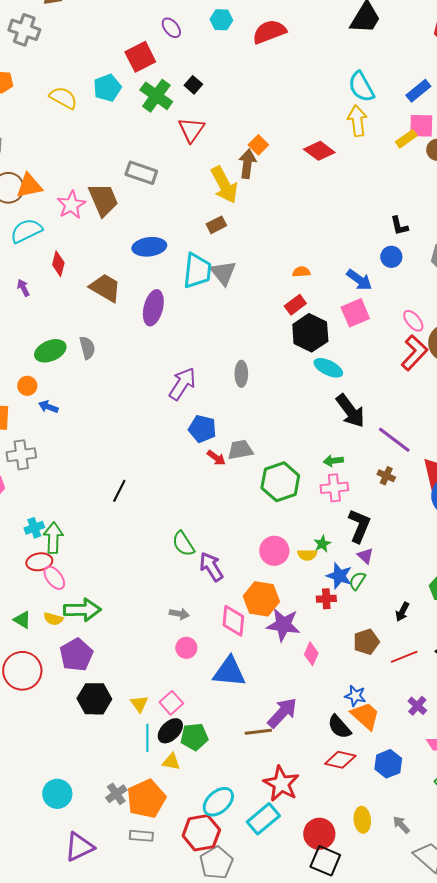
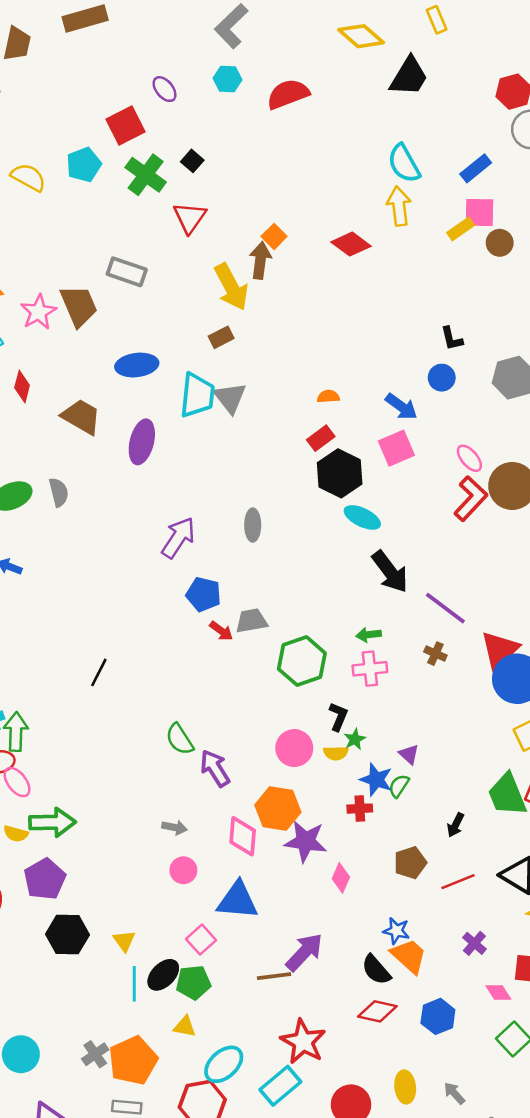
black L-shape: (359, 526) -> (338, 717), moved, size x0.7
pink square: (171, 703) -> (201, 940), moved
yellow triangle: (171, 762) -> (185, 1027), moved

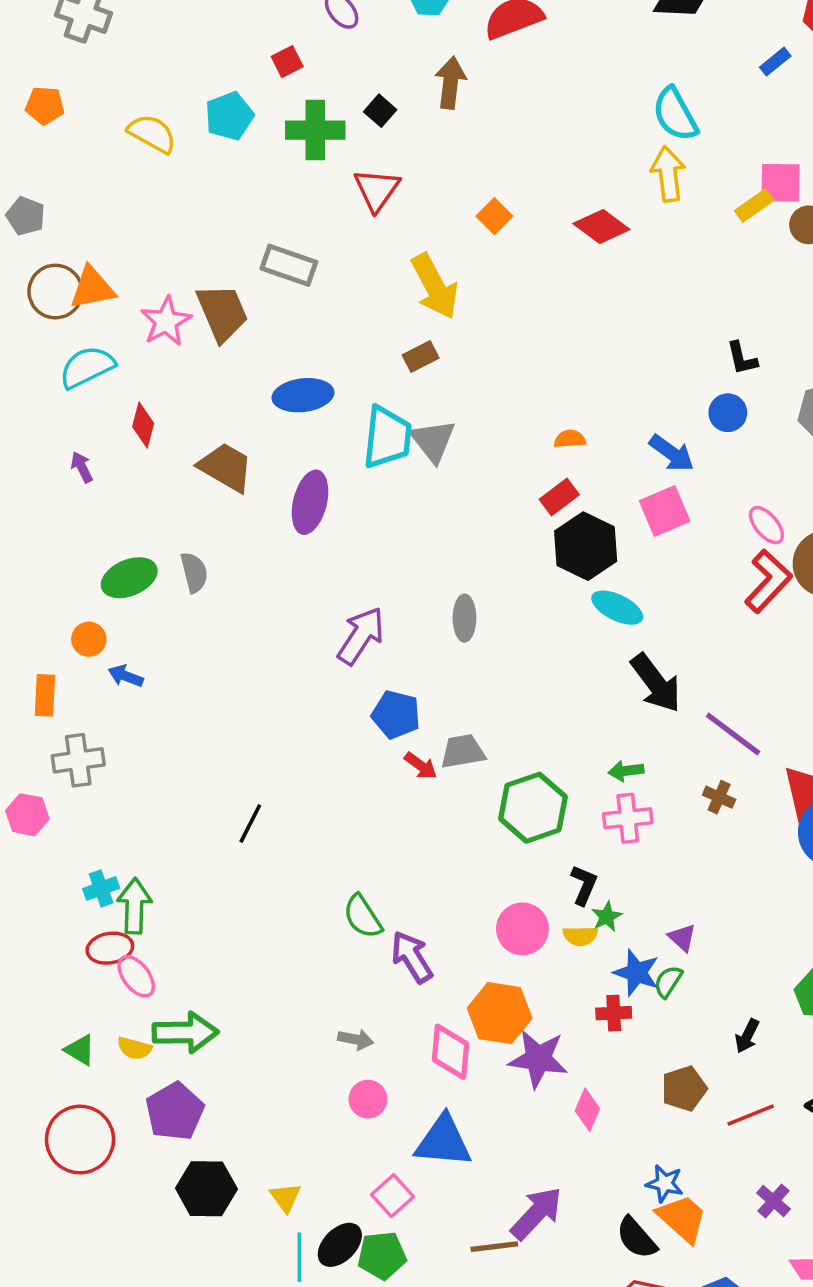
red square: (125, 126) -> (287, 62), size x0.6
blue rectangle: (476, 168) -> (775, 62), moved, size x0.7
green cross: (146, 175) -> (315, 130), turned -36
brown arrow: (260, 260) -> (450, 83), moved

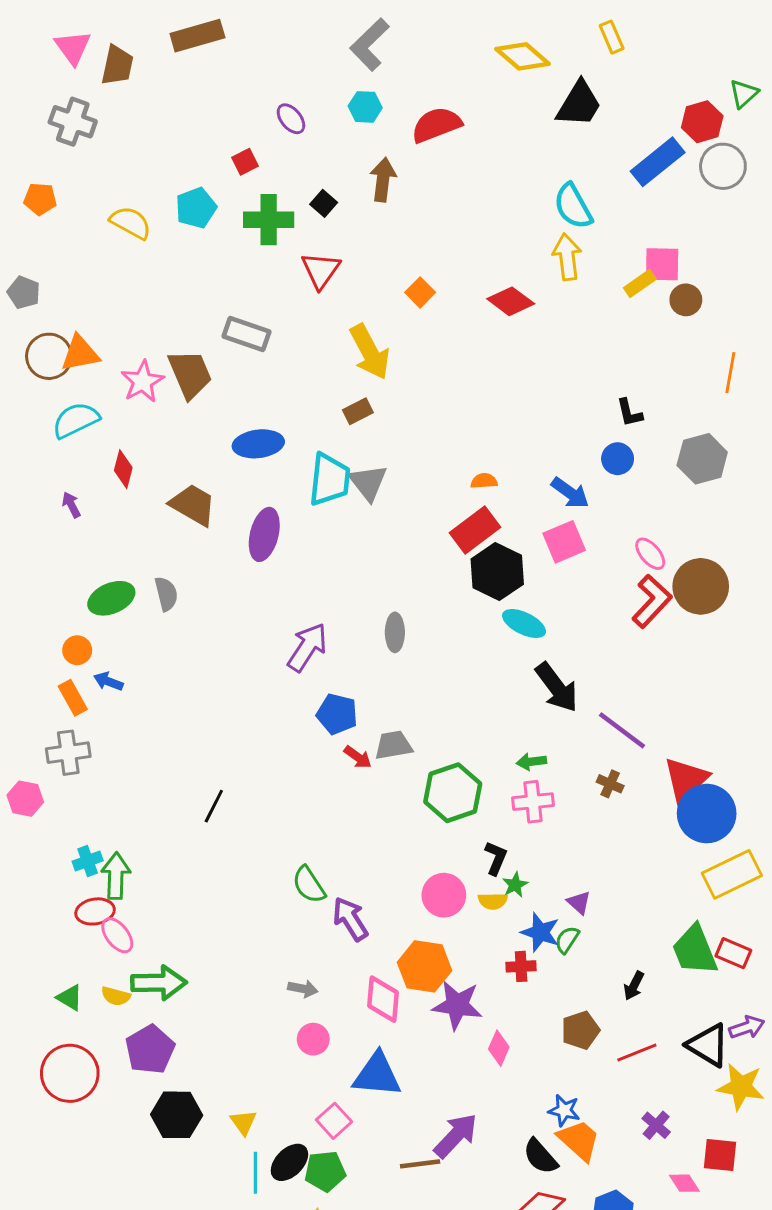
blue rectangle: (775, 62) -> (658, 162), size x2.0
red rectangle: (559, 497) -> (475, 530), size x1.5
orange rectangle: (45, 695) -> (73, 698), moved, turned -32

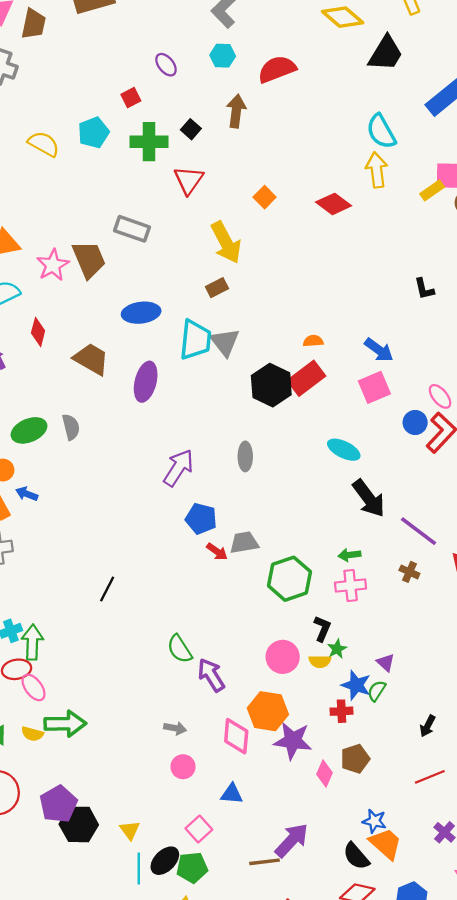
blue circle: (618, 459) -> (415, 422), moved
black hexagon: (497, 572) -> (271, 385), moved
brown pentagon: (580, 1030) -> (355, 759), moved
purple pentagon: (150, 1050) -> (58, 804), moved
blue triangle: (377, 1075) -> (232, 794), size x0.6

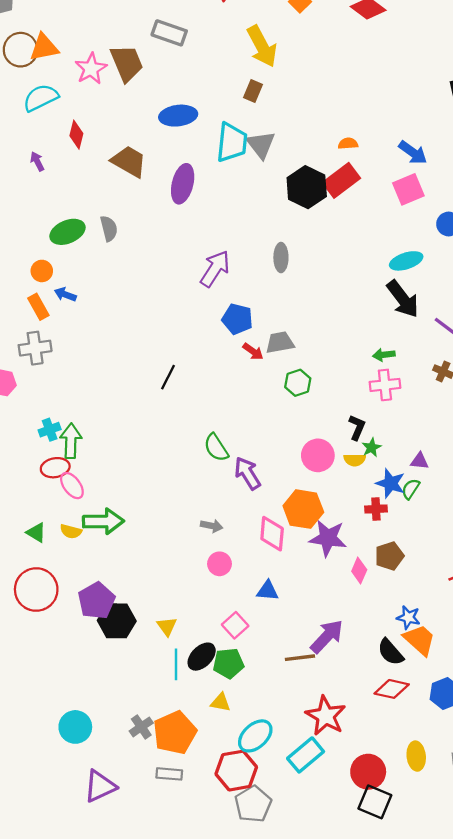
brown rectangle: (217, 288) -> (253, 91), turned -40
cyan ellipse: (344, 450) -> (406, 261), moved, turned -44
green hexagon: (289, 579) -> (298, 383), moved, size x0.6
black line: (107, 589) -> (168, 377), moved
purple triangle: (386, 663) -> (420, 461), turned -36

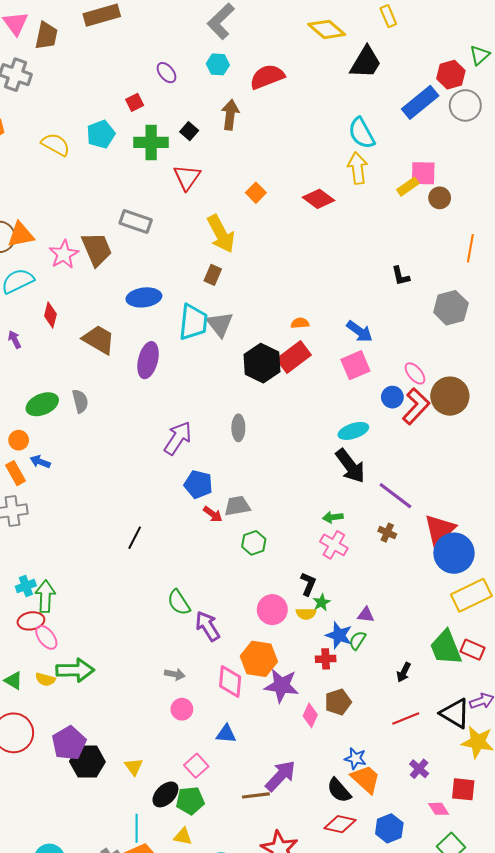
pink cross: (385, 385) -> (334, 545), turned 36
cyan line: (176, 664) -> (137, 828), moved

